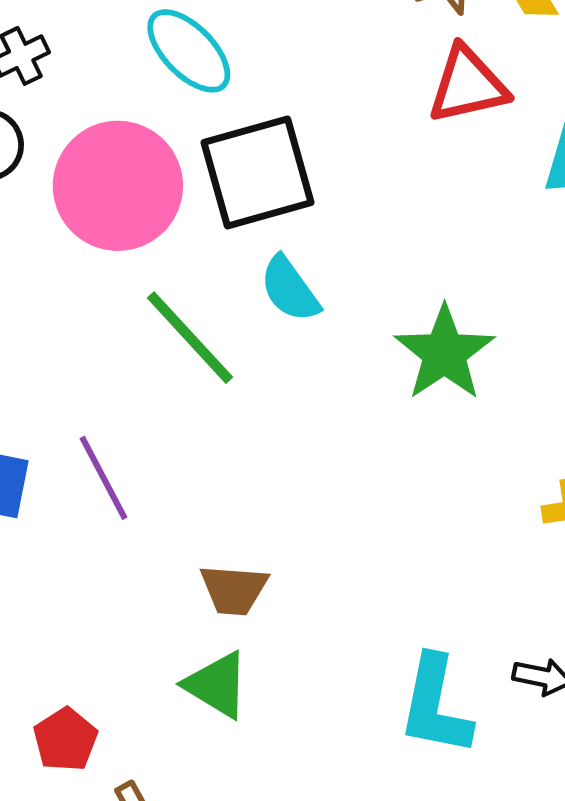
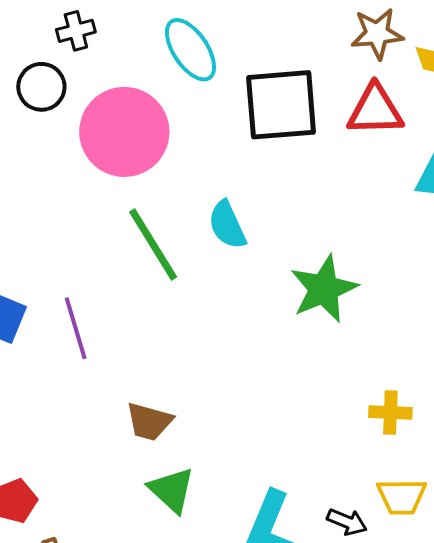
black square: (258, 172) -> (281, 105), moved
green triangle: (217, 685) -> (172, 490), moved

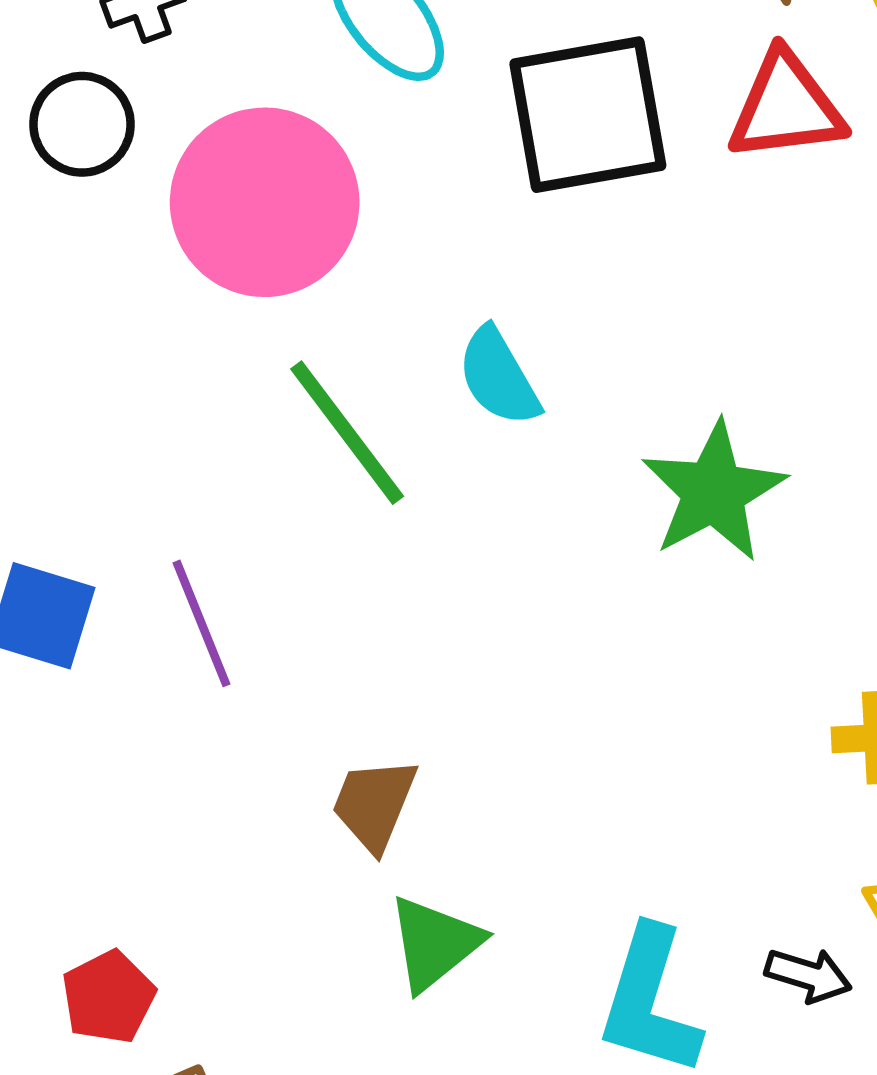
brown trapezoid: (149, 422) -> (374, 804), turned 102
green triangle: (172, 490) -> (435, 943), turned 44

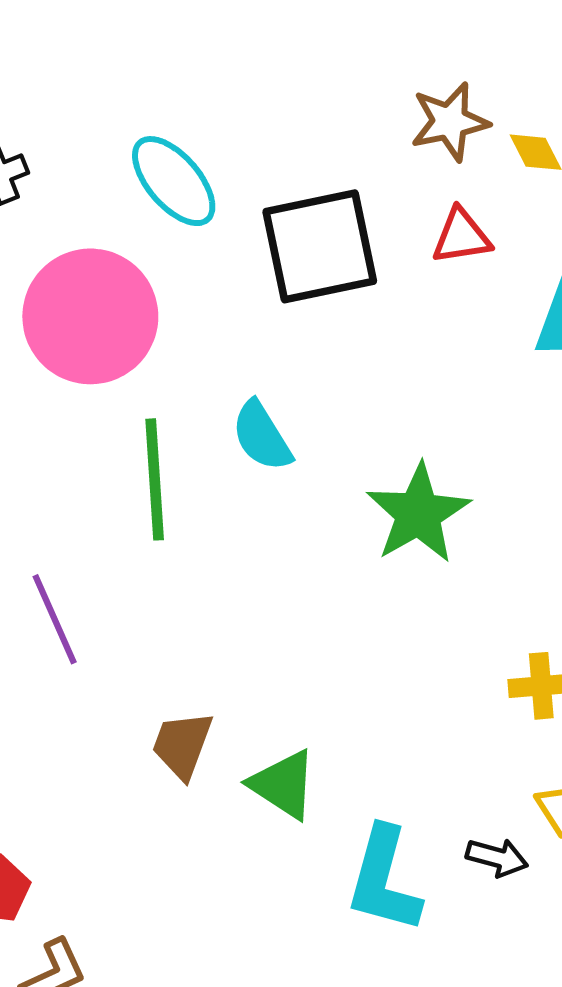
red triangle: (786, 107) -> (461, 236), size x0.7
green line: (347, 433) -> (155, 479), turned 35
green triangle: (435, 943) -> (283, 784), moved, turned -46

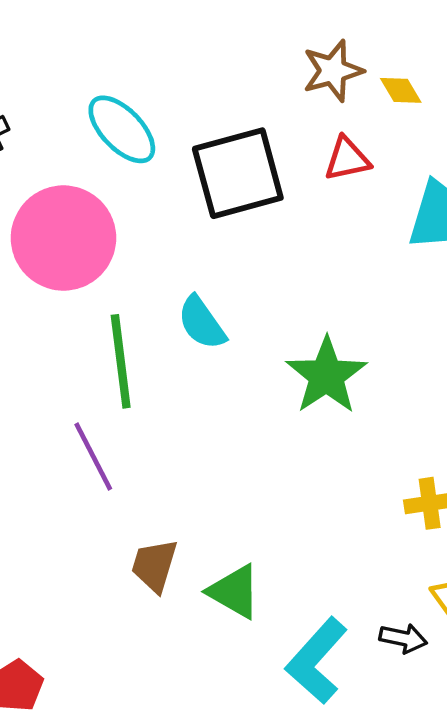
purple line: (55, 619) -> (93, 457), moved
cyan L-shape: (384, 880) -> (317, 661), turned 30

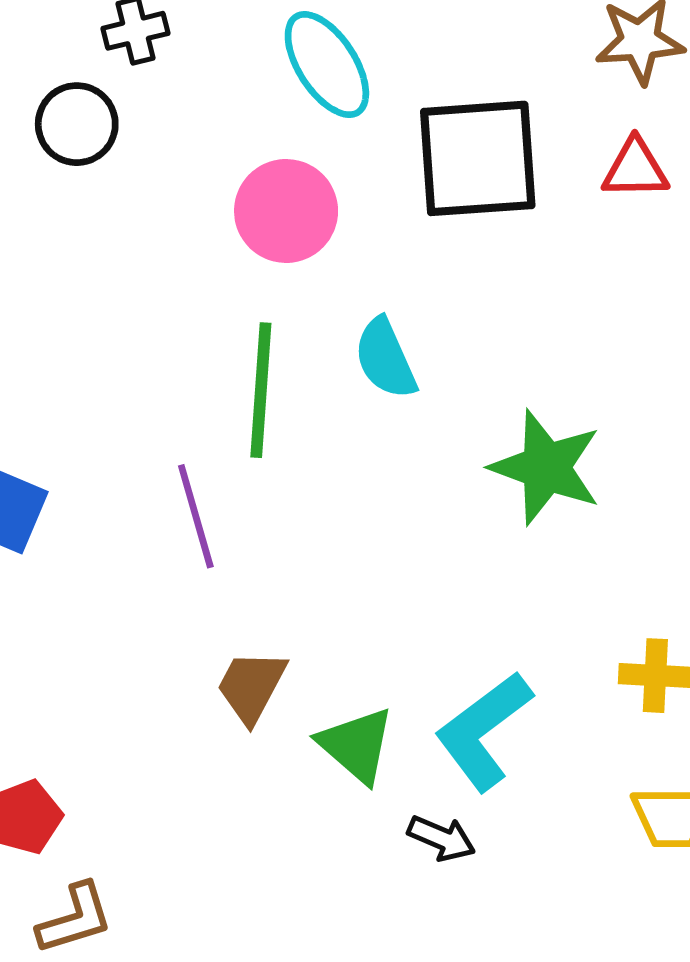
pink circle: (63, 238) -> (286, 211), moved, size x0.7
green star: (326, 376) -> (546, 467), turned -30
black arrow: (403, 638) -> (441, 838), moved
cyan L-shape: (317, 661) -> (484, 731), moved

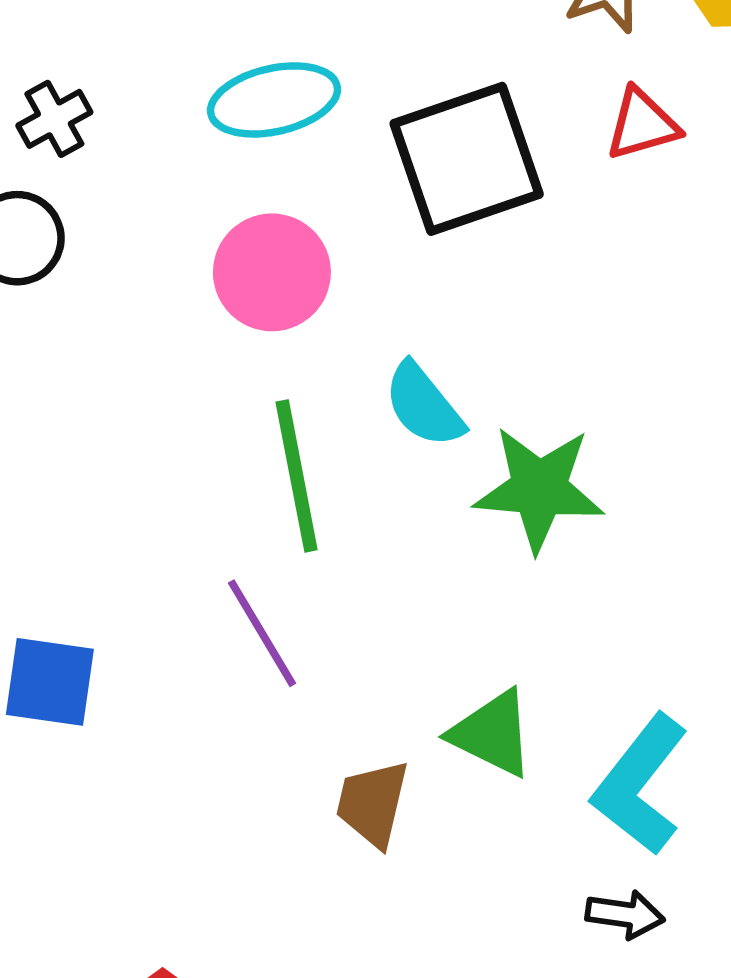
cyan ellipse: (327, 65) -> (274, 100), turned -55
green star: (546, 467) -> (539, 489), moved
green triangle: (356, 745) -> (492, 733), moved

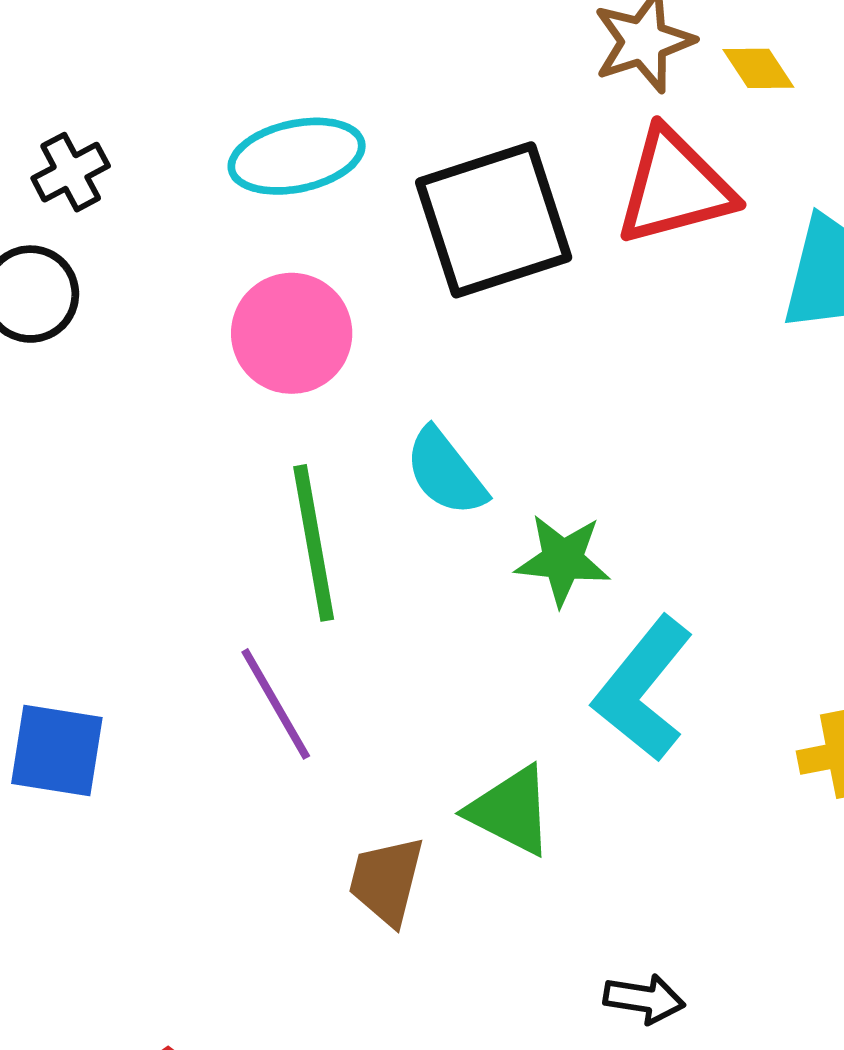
red triangle: (642, 124) -> (675, 187), size x1.6
green star: (539, 489) -> (563, 560), size x0.7
cyan L-shape: (640, 784) -> (643, 689), moved

